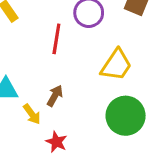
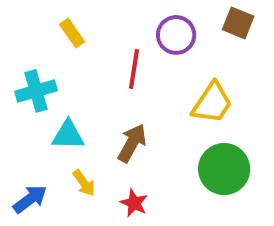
brown arrow: (55, 96) -> (132, 143), size x1.4
yellow arrow: (32, 114) -> (84, 183), moved

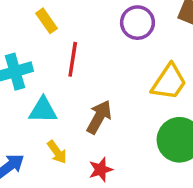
red line: (134, 69) -> (73, 59), moved
red star: (134, 203) -> (101, 170), turned 30

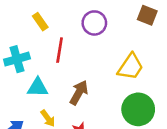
purple circle: (137, 23) -> (94, 23), moved

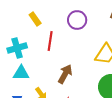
cyan triangle: (38, 87) -> (21, 73), moved

